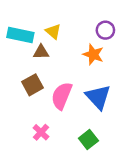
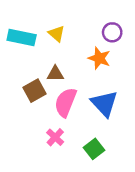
brown triangle: (41, 52) -> (55, 74), moved
pink cross: (41, 132) -> (55, 137), moved

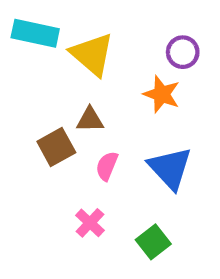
yellow triangle: (56, 34) -> (92, 54), size x1.6
cyan rectangle: (22, 38) -> (35, 33), moved
pink semicircle: (66, 102) -> (107, 166), size x0.6

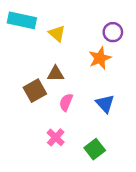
yellow triangle: (92, 54) -> (57, 33), size x0.6
orange star: (162, 94) -> (100, 58), turned 30
blue triangle: (170, 168) -> (105, 104), size x0.7

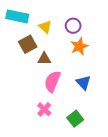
purple circle: (113, 32) -> (73, 26), moved
brown square: (35, 91) -> (28, 44), moved
pink semicircle: (66, 102) -> (52, 81), size x1.5

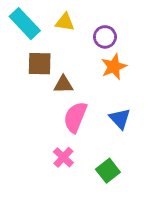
cyan rectangle: (17, 16) -> (25, 24), turned 35
yellow triangle: (45, 27) -> (65, 22), moved, turned -32
brown square: (28, 44) -> (40, 64), turned 30

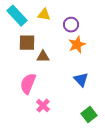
pink semicircle: (75, 117) -> (28, 84), moved
green square: (108, 171) -> (89, 115), moved

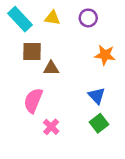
purple circle: (71, 25) -> (88, 18), moved
orange star: (77, 45) -> (105, 55), moved, turned 30
green square: (89, 115) -> (99, 123), moved

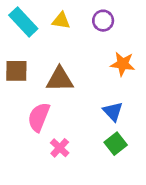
brown square: (32, 51) -> (16, 71), moved
brown triangle: (51, 68) -> (60, 79), size x1.5

